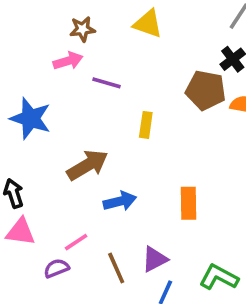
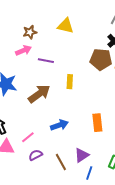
brown arrow: (88, 165) -> (39, 94), moved
pink line: (76, 242) -> (28, 137), moved
purple semicircle: (56, 268) -> (36, 155), moved

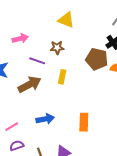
brown star: (30, 32) -> (57, 48), moved
purple line: (46, 61) -> (37, 61), moved

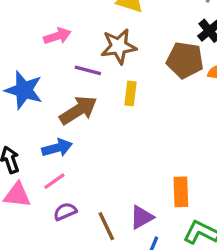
brown star: (57, 48) -> (119, 46), size x1.5
blue arrow: (45, 119) -> (57, 148), moved
orange rectangle: (84, 122) -> (181, 192), moved

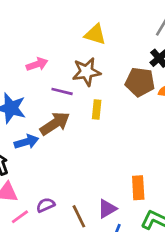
blue arrow: (57, 148) -> (26, 142), moved
pink line: (54, 181) -> (20, 217), moved

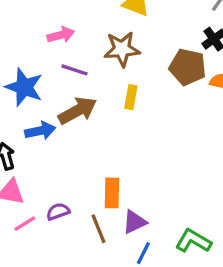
purple line: (62, 91) -> (74, 70), moved
orange rectangle: (138, 188) -> (112, 193), moved

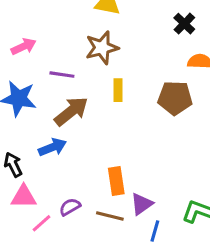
pink arrow: (61, 35) -> (24, 46), moved
brown pentagon: (188, 67) -> (175, 98), moved
blue arrow: (40, 131) -> (52, 147), moved
brown line: (98, 229) -> (110, 216), turned -44

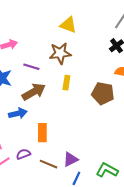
orange rectangle: (116, 181) -> (42, 133), moved

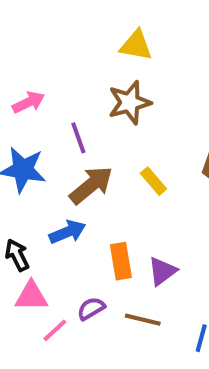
purple line: (31, 67) -> (78, 138), turned 63
yellow rectangle: (66, 83) -> (153, 181), moved, turned -40
purple triangle: (71, 159) -> (162, 271), moved

